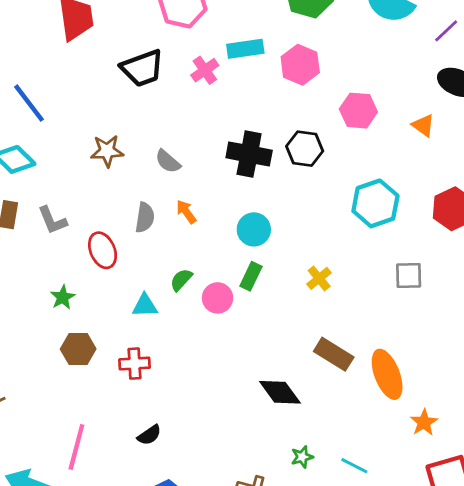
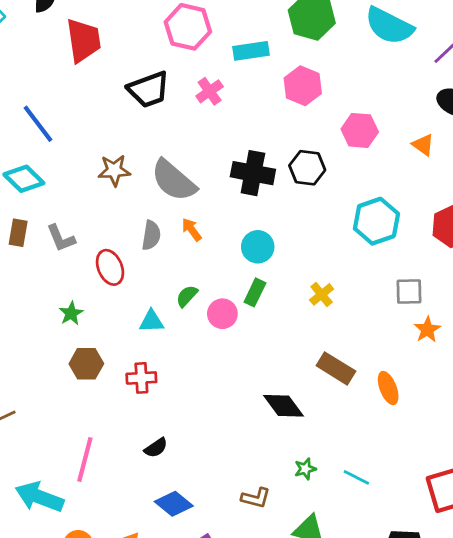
cyan rectangle: (245, 49) -> (251, 51), moved
gray semicircle: (168, 161) -> (174, 180), size x1.8
orange ellipse: (387, 374) -> (388, 388), size x0.7
orange star: (424, 422) -> (427, 330), moved

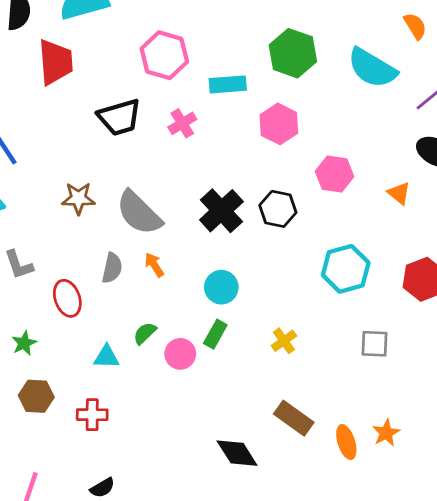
black cross: (253, 173) -> (221, 211), turned 33
orange star: (427, 330) -> (386, 433), moved

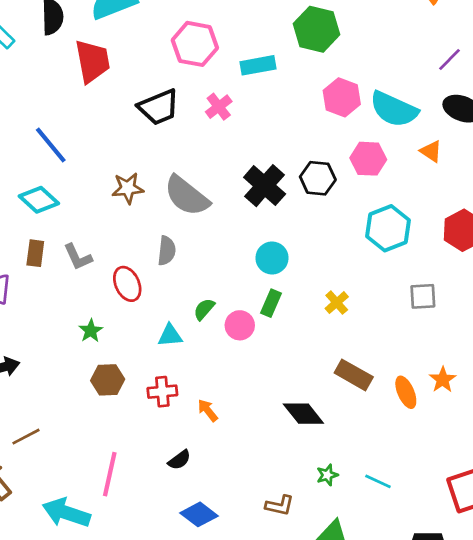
cyan semicircle: (372, 68) -> (394, 109), moved
pink hexagon: (279, 124) -> (342, 97), moved
pink hexagon: (335, 174) -> (368, 159), moved
orange arrow: (154, 265) -> (208, 410), moved

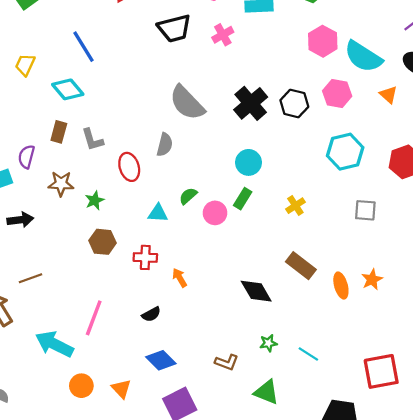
brown star: (128, 188) -> (61, 184), moved

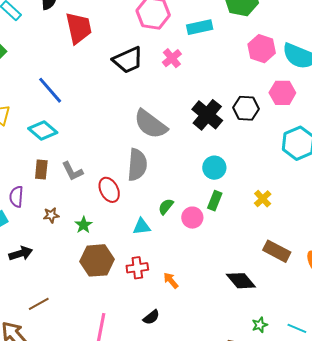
gray semicircle: (165, 145) -> (137, 165), size x1.5
brown star: (61, 184) -> (51, 215), size x0.7
brown hexagon: (103, 242) -> (97, 260), size x1.4

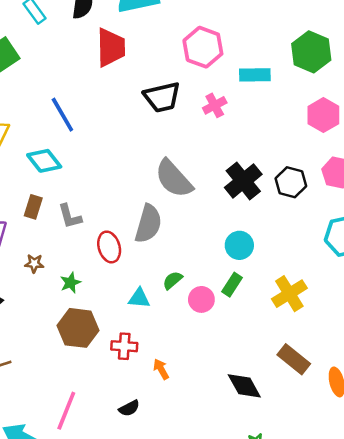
yellow cross: (263, 199) -> (289, 294), size x1.6

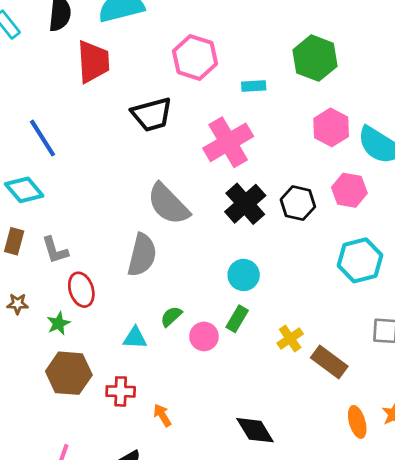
cyan rectangle: (255, 75) -> (254, 86), size x0.7
pink cross: (215, 105) -> (228, 142), moved, size x1.8
red ellipse: (109, 247) -> (81, 290), moved
yellow cross: (289, 294) -> (290, 338), moved, size x0.7
brown rectangle: (294, 359) -> (329, 362), moved

